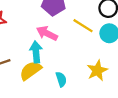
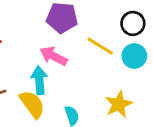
yellow semicircle: (30, 71) -> (32, 104), turned 90

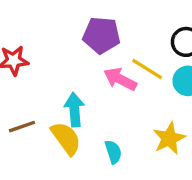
pink arrow: (53, 56) -> (120, 79), moved

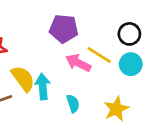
yellow semicircle: (66, 138) -> (23, 79), moved
cyan semicircle: (113, 152) -> (73, 104), moved

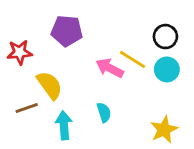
purple pentagon: (64, 29) -> (67, 31), moved
cyan arrow: (43, 86) -> (64, 125), moved
yellow star: (116, 109) -> (164, 130), moved

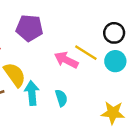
cyan arrow: (64, 125) -> (32, 93), moved
yellow star: (164, 130) -> (113, 113), turned 30

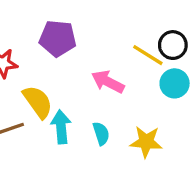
yellow line: (86, 53) -> (148, 55), moved
yellow star: (113, 113) -> (146, 142), moved

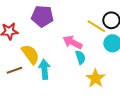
cyan semicircle: (101, 133) -> (80, 57), moved
yellow star: (146, 142) -> (95, 78), turned 30

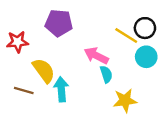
brown line: (14, 70) -> (24, 91), turned 35
yellow star: (95, 78) -> (125, 101), turned 30

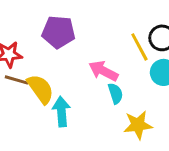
yellow line: (126, 36) -> (139, 47), turned 30
brown line: (24, 91) -> (16, 80), moved

